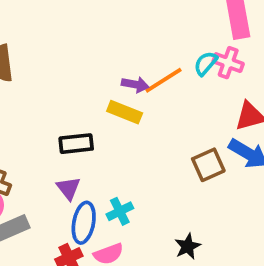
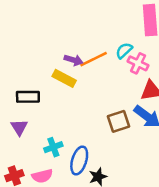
pink cross: (228, 63) -> (138, 63), moved
blue ellipse: (84, 223) -> (79, 160), moved

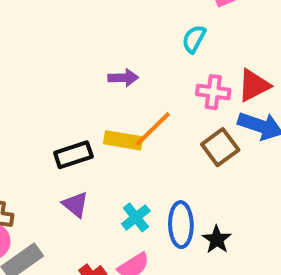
orange line: (94, 59) -> (153, 129), moved
pink cross: (138, 63) -> (213, 92), moved
yellow rectangle: (64, 78) -> (123, 140), moved

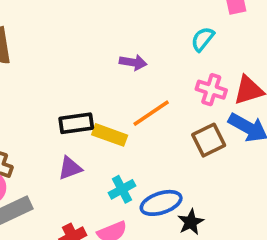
yellow rectangle: (123, 140) -> (110, 135), moved
purple triangle: (75, 205) -> (70, 168), turned 50
blue ellipse: (181, 225) -> (161, 203), turned 63

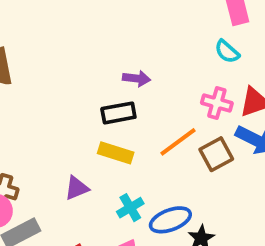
cyan semicircle: (203, 39) -> (227, 52), moved, turned -85
orange line: (151, 113) -> (178, 142), moved
black rectangle: (76, 123) -> (118, 113), moved

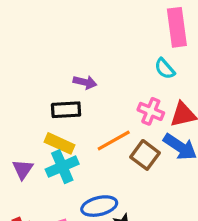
brown square: (216, 154) -> (145, 155), turned -32
purple triangle: (77, 188) -> (23, 169), turned -40
cyan cross: (130, 208) -> (62, 167), moved, size x1.4

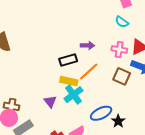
purple arrow: (85, 82) -> (87, 45), moved
orange line: (114, 140) -> (89, 71), moved

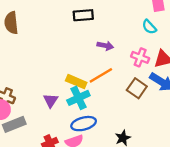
black rectangle: (68, 60) -> (83, 15), moved
blue ellipse: (101, 113) -> (84, 124), moved

